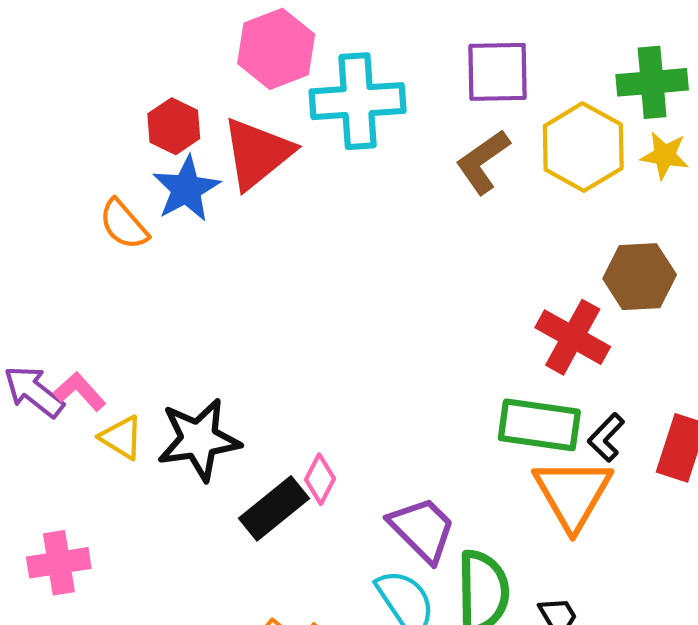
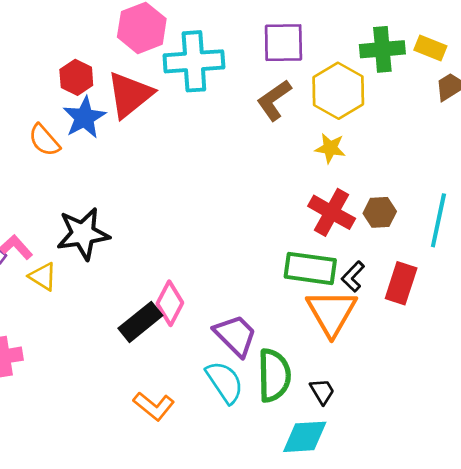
yellow star: (665, 155) -> (330, 148), moved
brown hexagon: (640, 277) -> (380, 212), moved, size x0.7
black star: (199, 439) -> (83, 234), moved
pink diamond: (320, 479) -> (170, 303), size x1.4

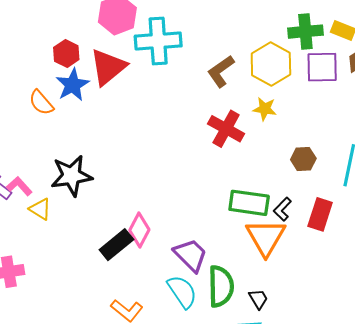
purple square: (283, 43) -> (322, 67), moved
red cross: (332, 212) -> (226, 129), moved

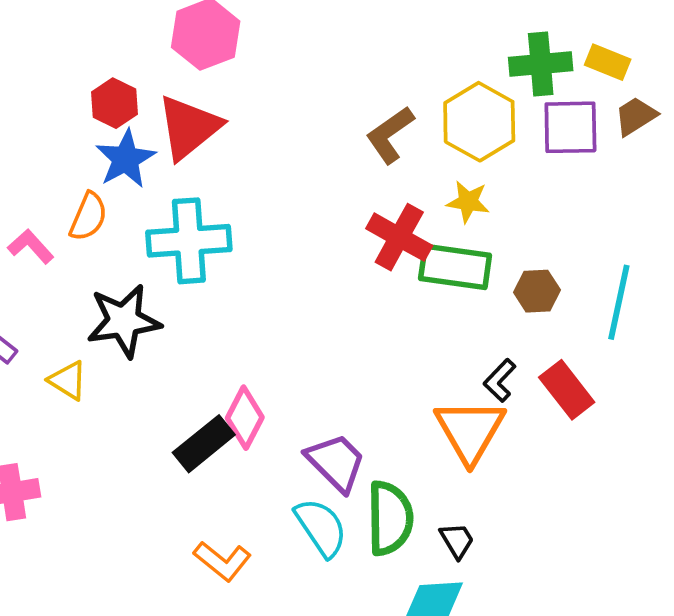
cyan cross: (158, 41) -> (189, 241), moved
orange semicircle: (41, 103) -> (88, 217), moved, turned -116
pink L-shape: (19, 186) -> (31, 246), moved
green rectangle: (249, 203) -> (455, 267), moved
red rectangle: (320, 214) -> (567, 390), turned -56

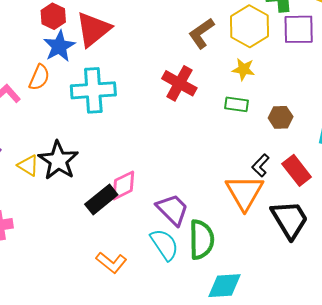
red cross: (399, 237) -> (179, 83), moved
green rectangle: (455, 267) -> (236, 104), size x0.6
black star: (124, 321) -> (58, 160), moved, turned -30
pink diamond: (245, 418) -> (123, 185), turned 36
black trapezoid: (457, 540) -> (290, 220), moved, size x2.0

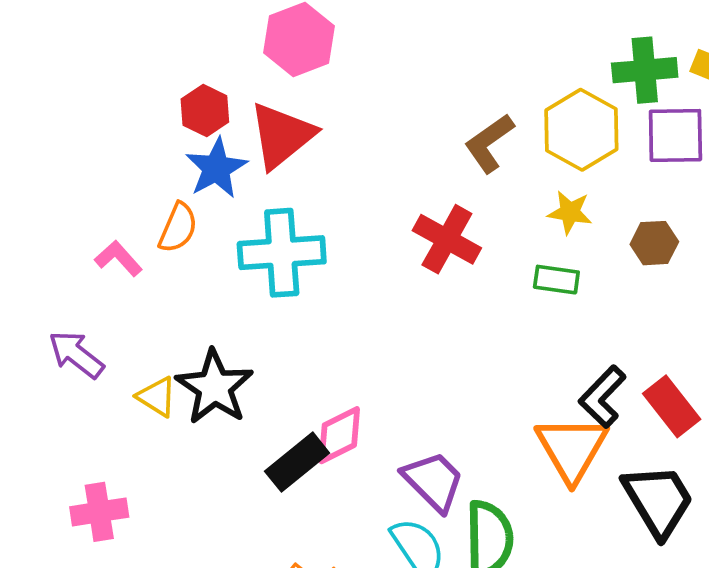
brown hexagon: (281, 117) -> (654, 243), moved
black L-shape: (261, 165) -> (602, 397), size x1.4

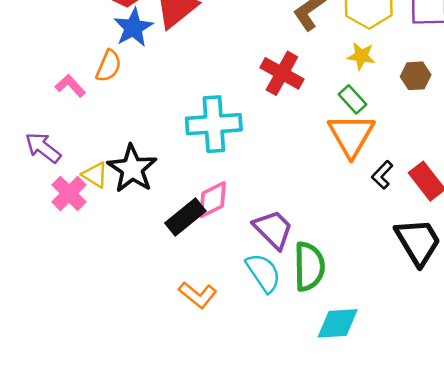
cyan cross: (282, 253) -> (214, 124), moved
green rectangle: (556, 280) -> (352, 99), turned 40
black L-shape: (602, 397) -> (382, 175), size x0.7
orange triangle: (572, 449) -> (351, 135), moved
pink cross: (99, 512) -> (69, 193), moved, turned -36

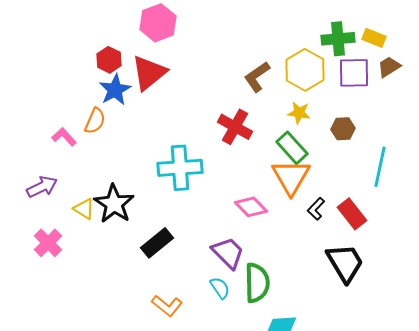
green rectangle: (352, 99) -> (292, 148), size x1.4
purple arrow: (43, 148) -> (42, 187), turned 116
pink cross: (69, 193) -> (48, 243), moved
pink diamond: (213, 200) -> (251, 207), moved, turned 72
cyan semicircle: (263, 273) -> (220, 288), size x0.7

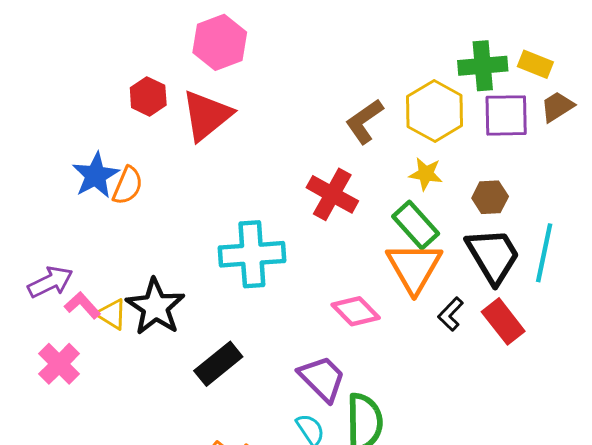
blue star: (115, 90) -> (96, 175), moved
pink L-shape: (64, 137) -> (82, 305), moved
black trapezoid: (345, 263) -> (493, 256), moved

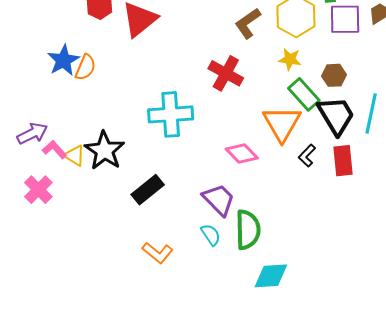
green rectangle: (416, 225) -> (304, 94), moved
red rectangle: (503, 321) -> (343, 161), turned 32

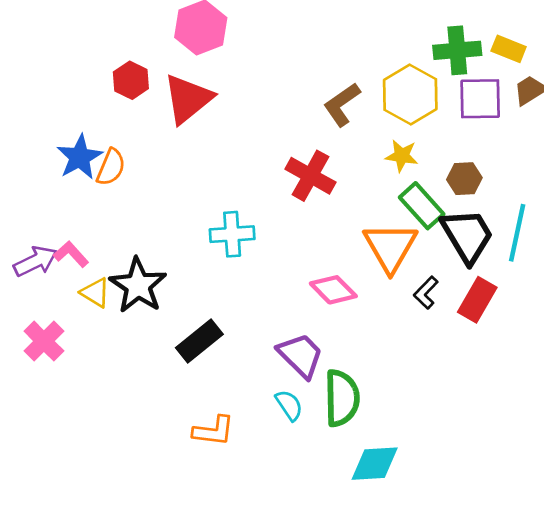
cyan cross: (171, 114) -> (232, 234), size x0.7
pink L-shape: (54, 150) -> (71, 254), moved
red rectangle: (343, 161) -> (477, 300), turned 36
orange L-shape: (158, 253) -> (214, 431), turned -32

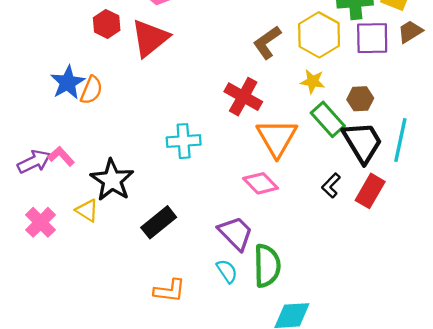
orange triangle: (390, 247) -> (277, 138), moved
yellow triangle: (95, 293) -> (87, 210), moved

